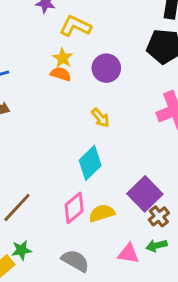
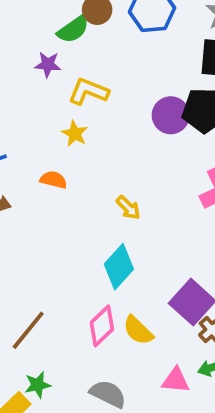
purple circle: (106, 68) -> (171, 115), moved
orange semicircle: (61, 74) -> (54, 180), moved
yellow semicircle: (102, 213) -> (138, 330), turned -115

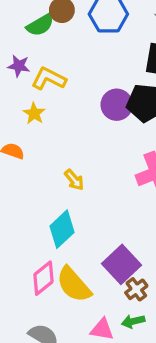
purple star: (48, 64) -> (19, 66), moved
yellow semicircle: (138, 330) -> (74, 285), size x1.4

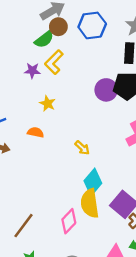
yellow L-shape: (49, 79) -> (54, 62), moved, turned -65
cyan diamond: (62, 229) -> (93, 182), moved
yellow semicircle: (74, 285) -> (90, 203), moved, turned 40

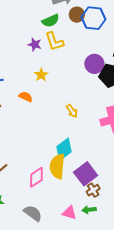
brown circle: (58, 27) -> (77, 15), moved
yellow L-shape: (54, 62) -> (54, 41), turned -75
purple circle: (106, 90) -> (94, 64), moved
yellow arrow: (82, 148) -> (72, 111), moved

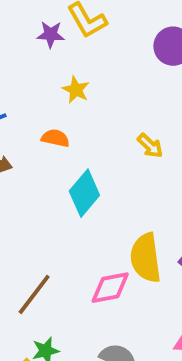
cyan diamond: (64, 149) -> (84, 193), moved
pink diamond: (36, 177) -> (110, 288), turned 35

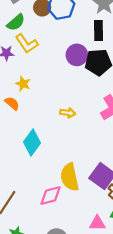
orange semicircle: (55, 138) -> (12, 103), moved, turned 32
yellow arrow: (150, 146) -> (68, 113), turned -32

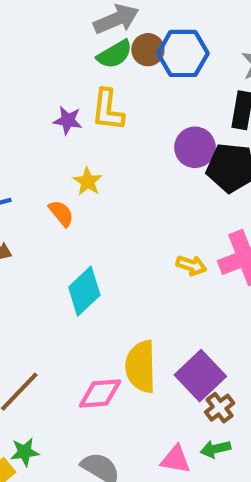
green semicircle: (16, 22) -> (115, 54), moved
yellow L-shape: (27, 44) -> (108, 110), turned 30
yellow arrow: (68, 113) -> (191, 265), moved

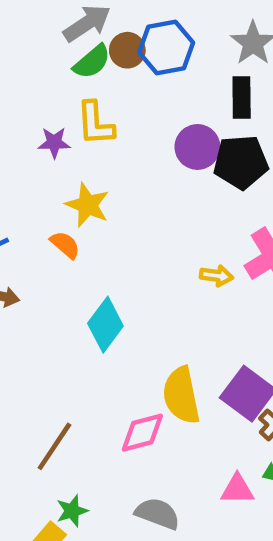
yellow star: (88, 181) -> (88, 205), size x1.4

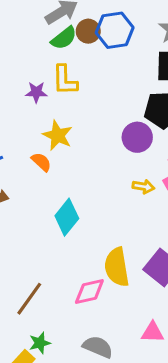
purple circle: (197, 147) -> (137, 137), moved

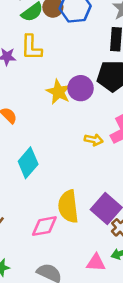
yellow star: (58, 135) -> (58, 92), moved
purple circle: (137, 137) -> (81, 88), moved

